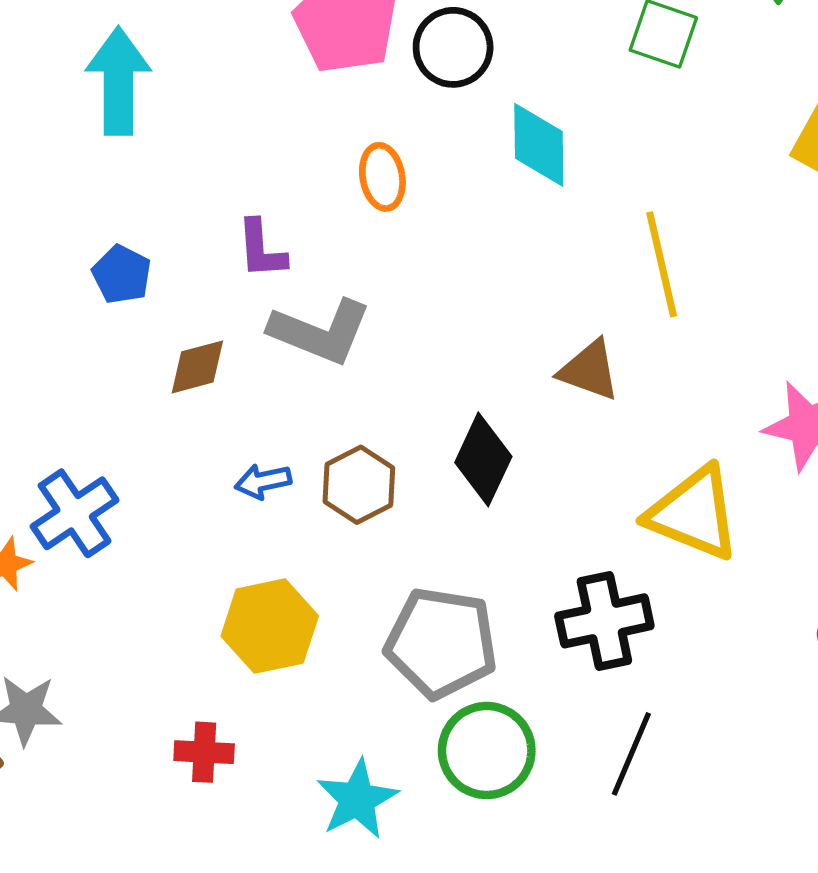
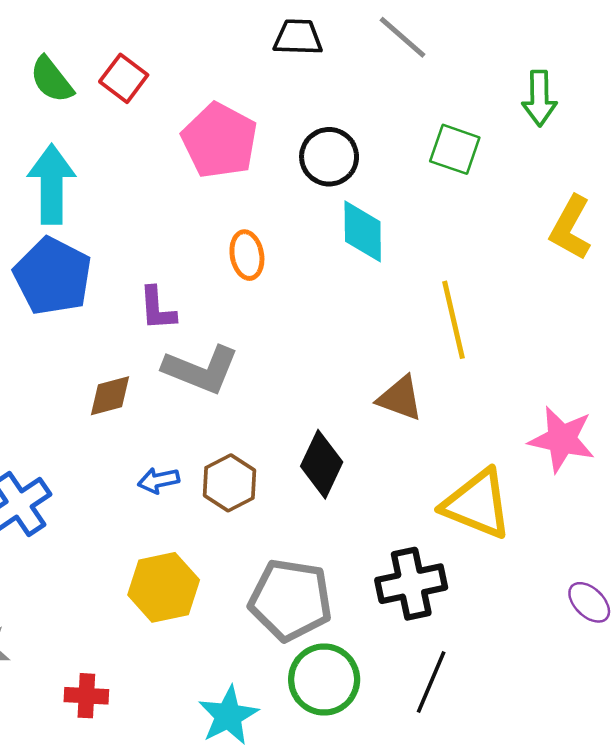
black circle: (453, 47) -> (329, 157), moved
blue pentagon: (122, 274) -> (53, 276), moved, size x1.8
red cross: (204, 752) -> (86, 696), moved

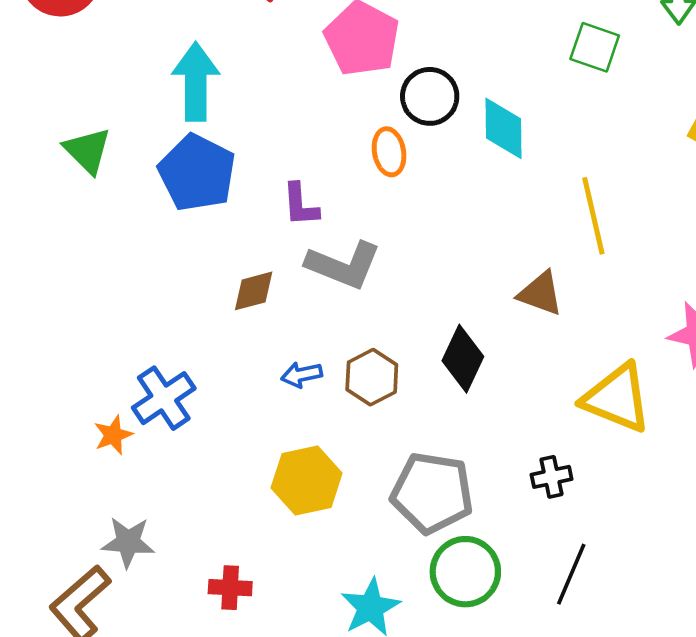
black circle: (329, 157) -> (430, 96), moved
black cross: (411, 584) -> (552, 477), size x0.6

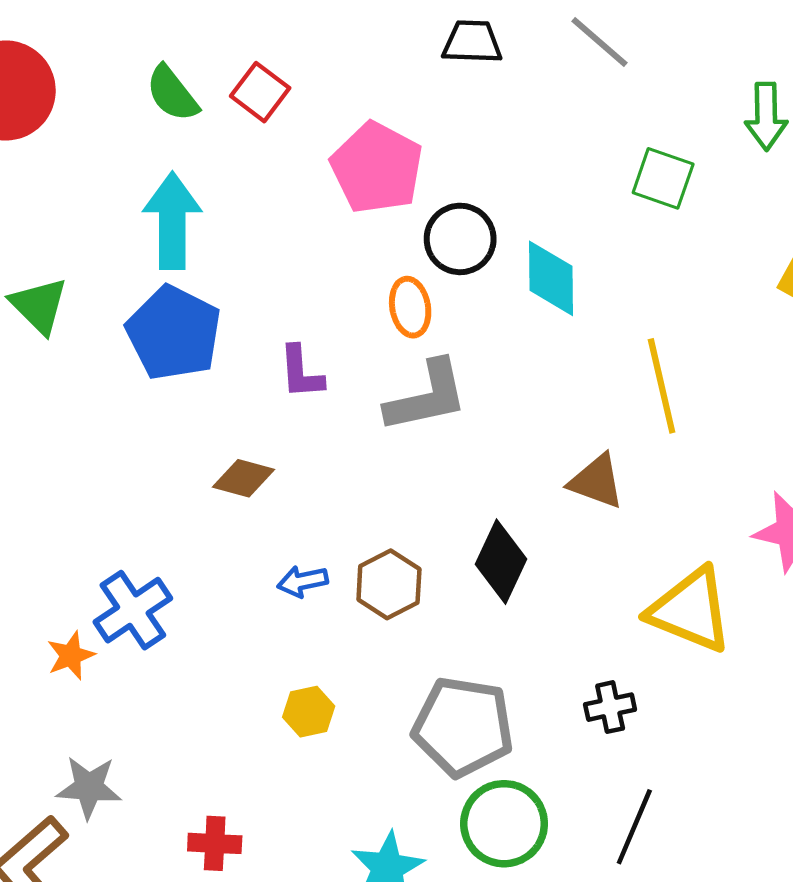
gray L-shape: (343, 265) -> (427, 397), moved, turned -34
brown diamond: (254, 291) -> (243, 478), turned 30
yellow hexagon: (307, 481) -> (309, 712), size x0.6

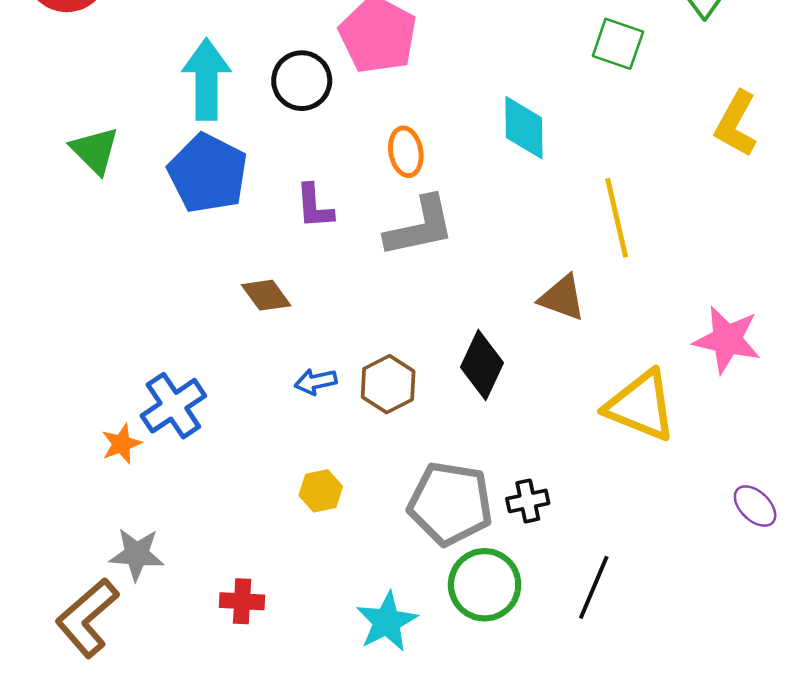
black circle: (460, 239) -> (302, 81), moved
brown diamond: (243, 478) -> (266, 295), turned 39
black cross: (610, 707) -> (528, 501), moved

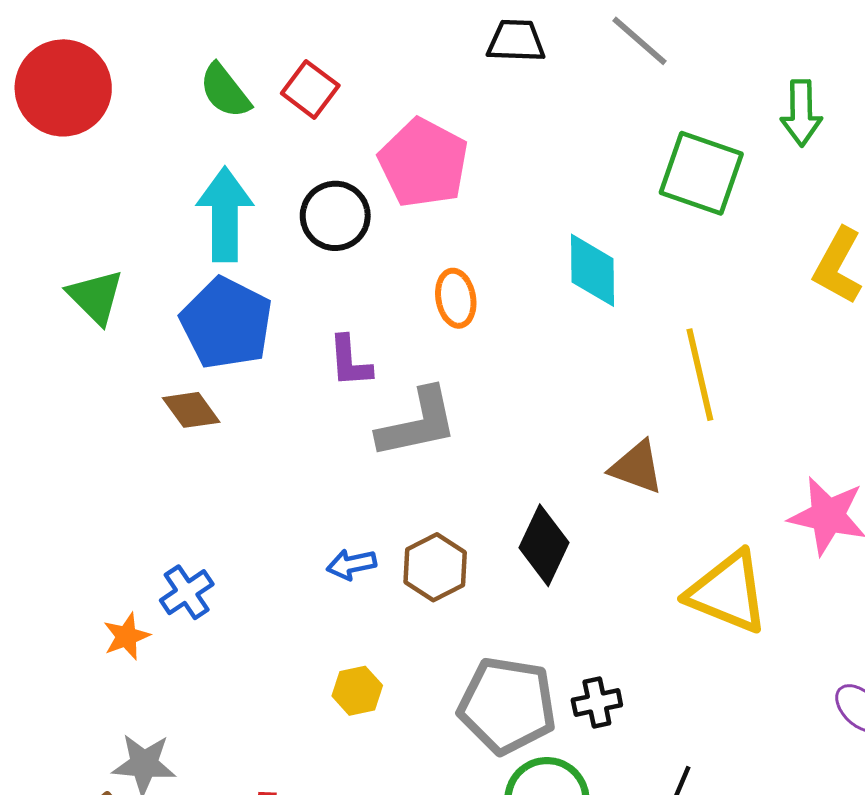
green square: (618, 44) -> (701, 173), size x1.4
gray L-shape: (420, 227) -> (418, 423), moved
brown diamond: (266, 295) -> (191, 410), moved
blue cross: (173, 406) -> (187, 592), size x0.7

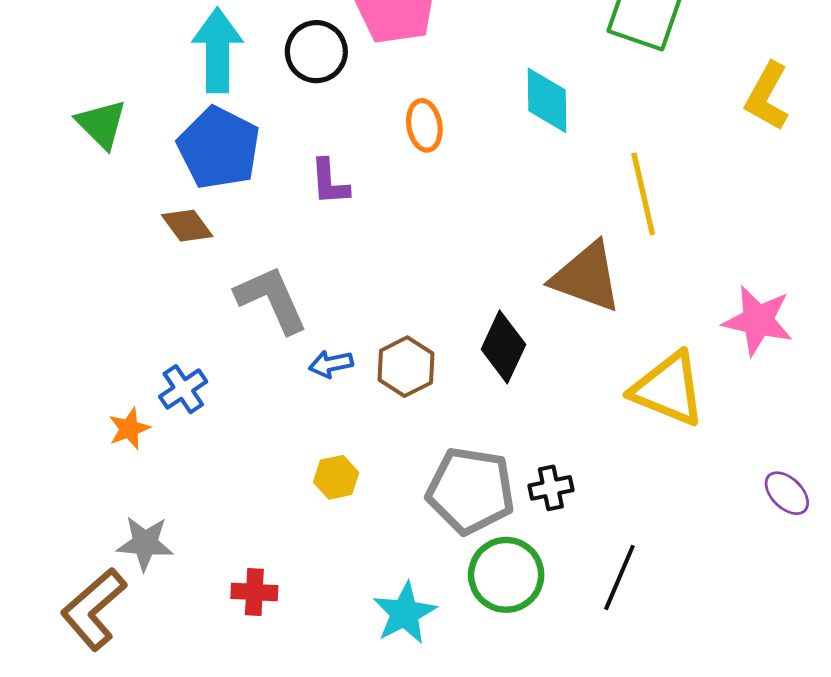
gray L-shape: (418, 423) -> (272, 299), moved, turned -102
brown triangle: (637, 467) -> (587, 277), size x1.5

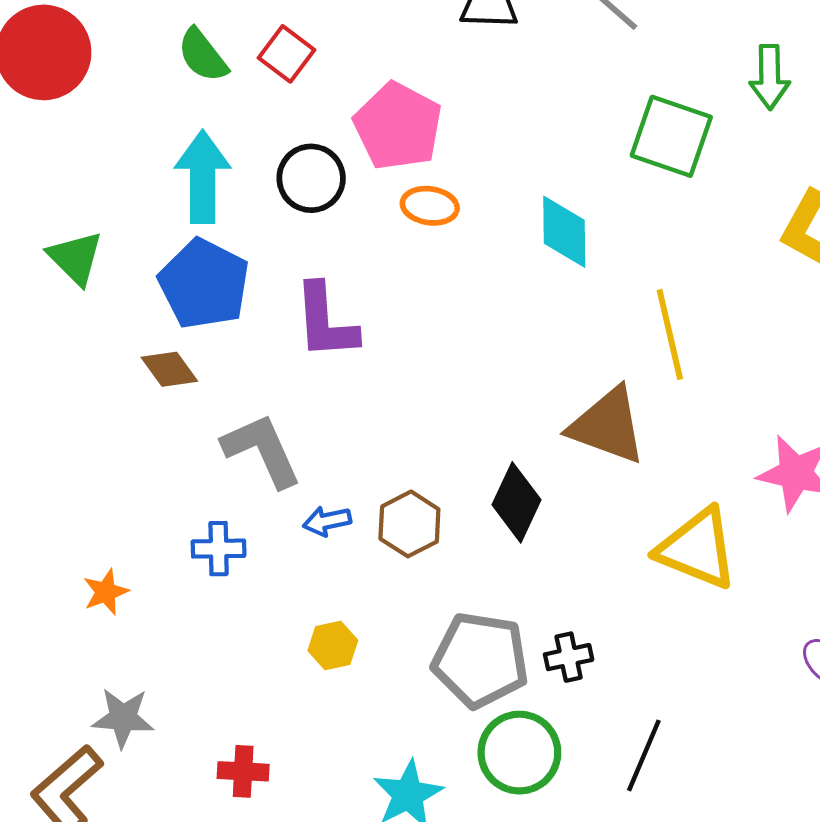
orange ellipse: (424, 125) -> (430, 206), moved, turned -72
purple L-shape: (330, 182) -> (326, 321), size x1.5
blue cross: (183, 389) -> (219, 549), moved, turned 33

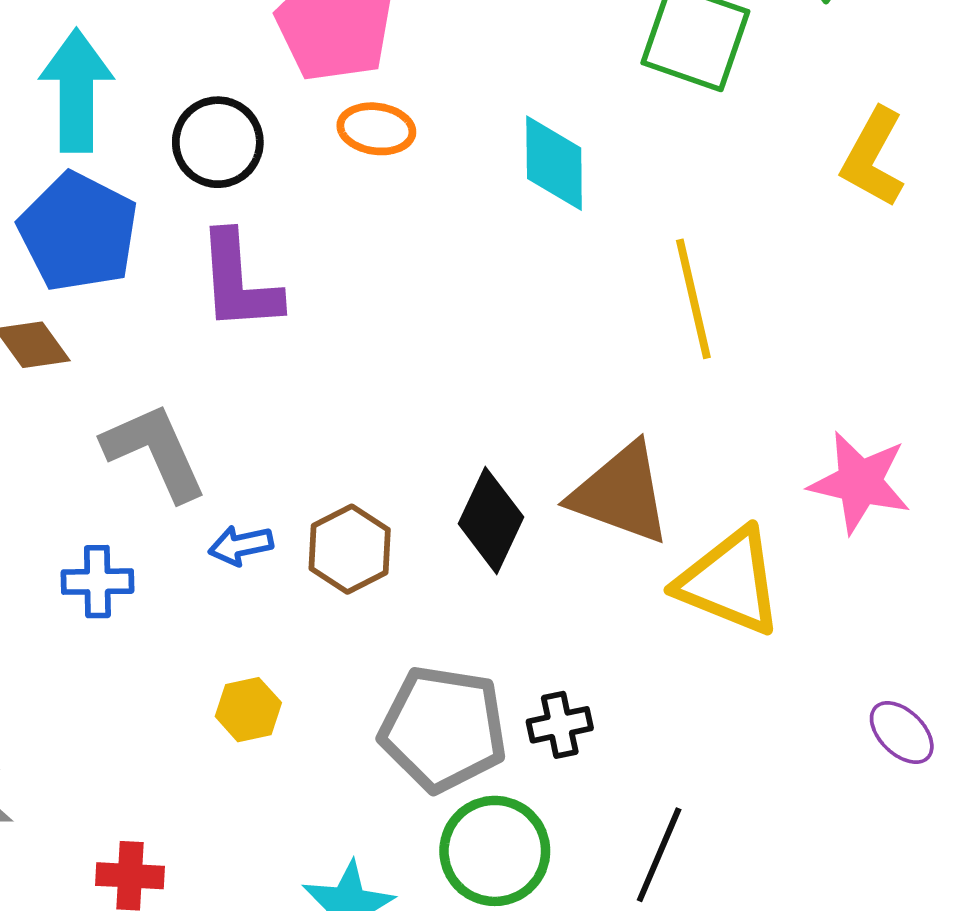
black circle: (311, 178) -> (218, 142), moved
brown triangle: (608, 426) -> (621, 494), moved

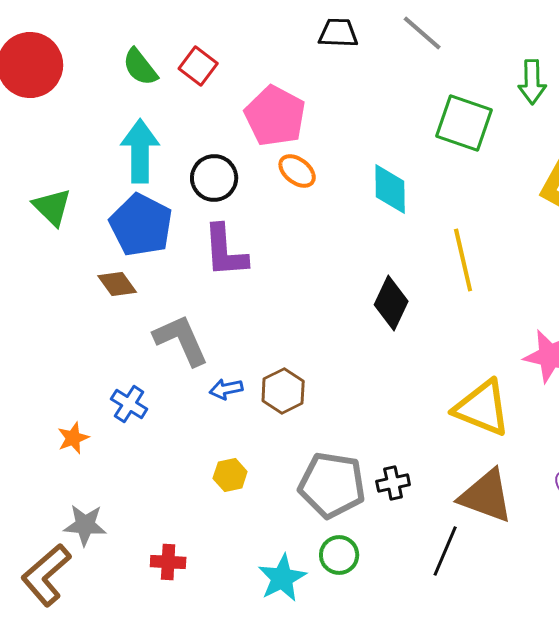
orange ellipse: (376, 129) -> (297, 171), turned 30
brown triangle: (621, 494) -> (486, 496), moved
black diamond: (491, 520) -> (391, 303), moved
blue cross: (97, 582) -> (129, 404), moved, turned 33
green circle: (495, 851) -> (339, 555), moved, size x0.7

